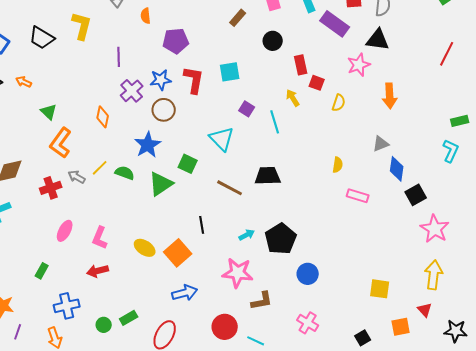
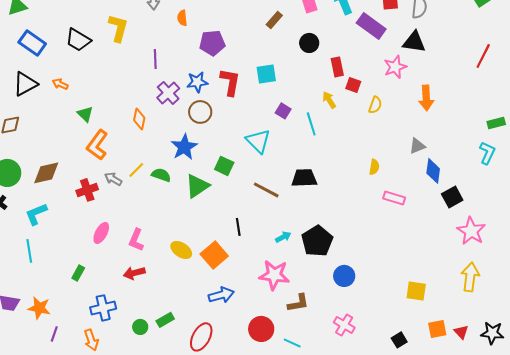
red triangle: (425, 310) -> (461, 332), moved

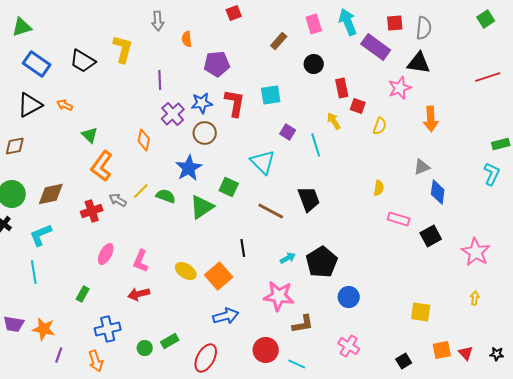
red line: (483, 56) -> (488, 77), turned 45
black trapezoid: (304, 178) -> (309, 199), turned 72
black square: (452, 197) -> (431, 236), moved
yellow arrow: (470, 277) -> (475, 298), size x0.5
black star: (492, 333) -> (497, 354), size x0.6

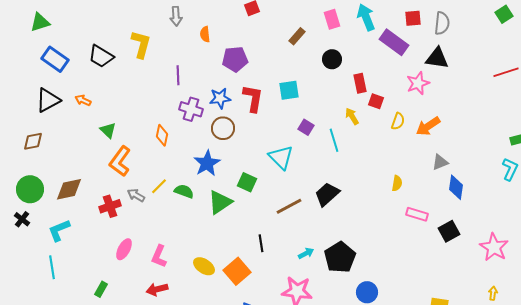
purple cross: (173, 114) -> (191, 109), turned -30
orange arrow: (431, 119) -> (428, 126), moved, turned 60
black trapezoid: (309, 199) -> (327, 194), turned -112
brown line: (271, 211) -> (289, 206), turned -56

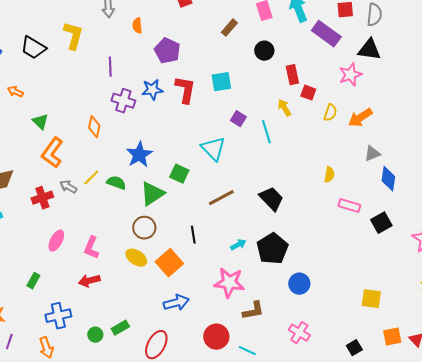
purple pentagon: (235, 59) -> (167, 51), turned 30
brown circle: (223, 128) -> (144, 228), moved
black trapezoid: (327, 194) -> (271, 199), moved, turned 88

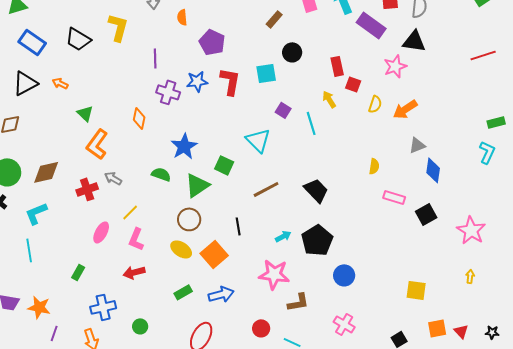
black circle: (264, 51) -> (292, 52), moved
yellow line: (91, 178) -> (130, 212), moved
green rectangle: (120, 328) -> (183, 292), moved
red circle: (216, 337) -> (261, 328), size x0.7

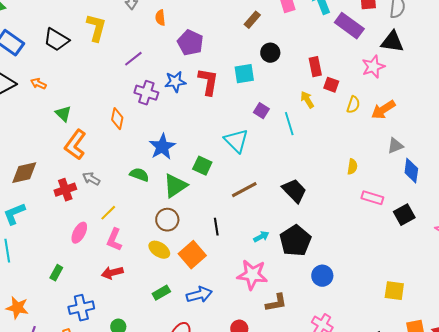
purple line: (155, 58) -> (133, 59), turned 54

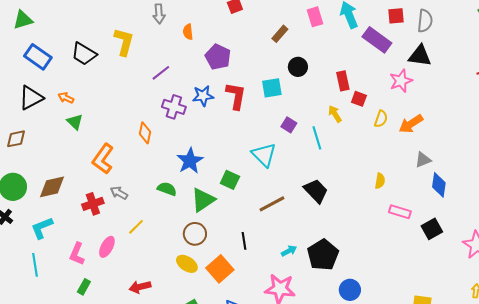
green triangle: (63, 114) -> (75, 122), moved
black trapezoid: (294, 191) -> (316, 191), moved
pink L-shape: (114, 240) -> (77, 254), moved

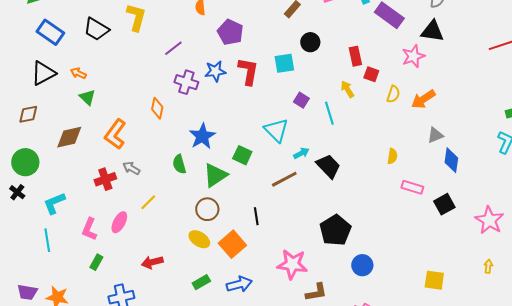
brown diamond: (52, 187) -> (69, 137), moved
green semicircle: (167, 189) -> (179, 164), turned -126
cyan arrow: (289, 251) -> (301, 153), moved

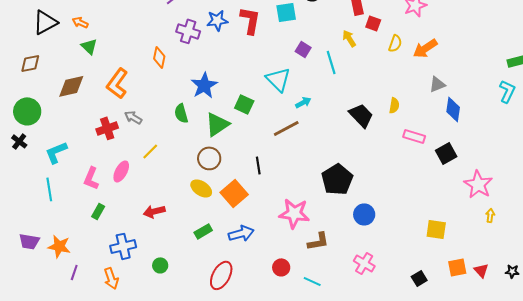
black trapezoid: (328, 166) -> (361, 115), moved
pink star: (489, 220) -> (478, 184), moved

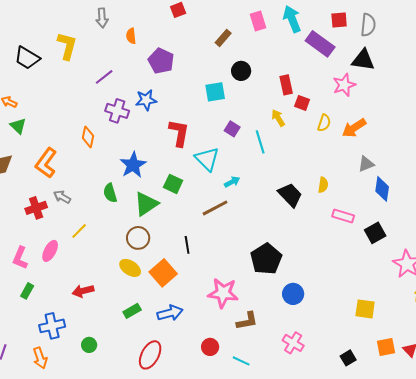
red L-shape: (250, 20) -> (179, 133), moved

